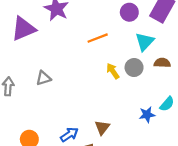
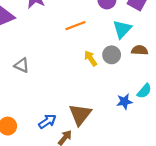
gray triangle: (43, 78) -> (22, 65), turned 42
brown triangle: (102, 127) -> (80, 114), size x1.5

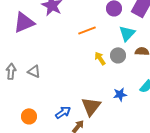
gray triangle: (22, 65) -> (34, 71), moved
blue star: (124, 102) -> (120, 94), moved

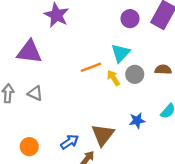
purple triangle: (24, 22) -> (29, 52), moved, turned 30
orange line: (87, 30) -> (91, 67), moved
cyan triangle: (127, 33) -> (121, 53), moved

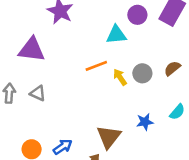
cyan triangle: (121, 53) -> (116, 35), moved, turned 42
brown semicircle: (163, 70) -> (172, 68), turned -42
blue arrow: (70, 142) -> (63, 147), moved

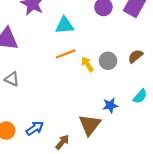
cyan triangle: (116, 35) -> (65, 25), moved
brown triangle: (109, 137) -> (90, 125), moved

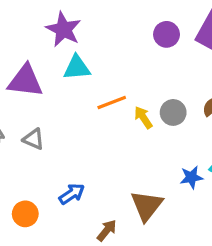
cyan triangle: (65, 25) -> (77, 68), moved
blue star: (110, 105) -> (191, 177), moved
blue arrow: (35, 128) -> (72, 194), moved

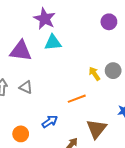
orange line: (112, 103) -> (77, 99), moved

